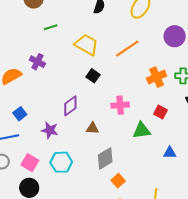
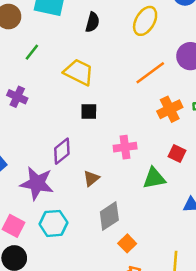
green line: (51, 27) -> (32, 52), turned -32
orange line: (127, 49) -> (150, 73), moved
black square: (93, 76) -> (89, 112), turned -32
brown triangle: (92, 128) -> (91, 178), turned -40
purple star: (50, 130) -> (37, 183), size x1.5

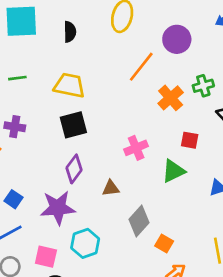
green line: (32, 52) -> (17, 78), turned 60
black square: (89, 112) -> (73, 125), moved, size x1.5
brown triangle: (91, 178) -> (111, 188), turned 48

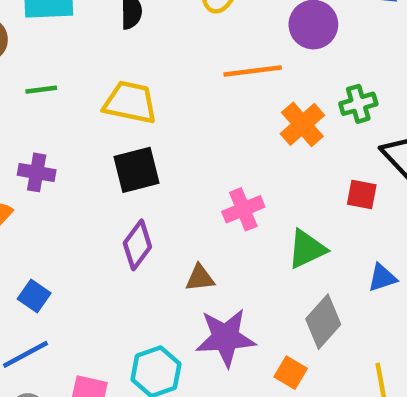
orange line: (141, 67) -> (253, 71), turned 44
red square: (190, 140) -> (362, 194), moved
purple star: (58, 208) -> (226, 338), moved
gray diamond: (139, 221) -> (323, 322), moved

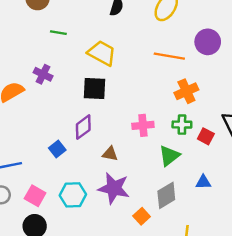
green cross: (358, 104) -> (182, 125), moved
green triangle: (307, 249) -> (169, 156), turned -30
blue square: (34, 296) -> (57, 149), moved

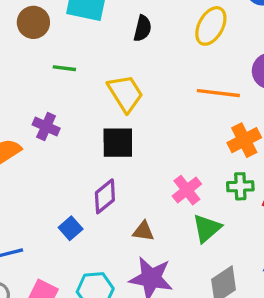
yellow trapezoid: (102, 53) -> (125, 93), turned 32
pink cross: (143, 125) -> (187, 190), turned -30
green triangle: (169, 156) -> (207, 228), moved

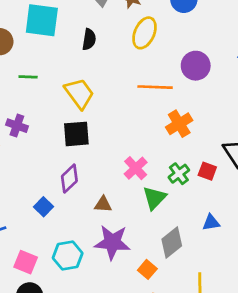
green cross: (240, 186) -> (179, 174), moved, turned -30

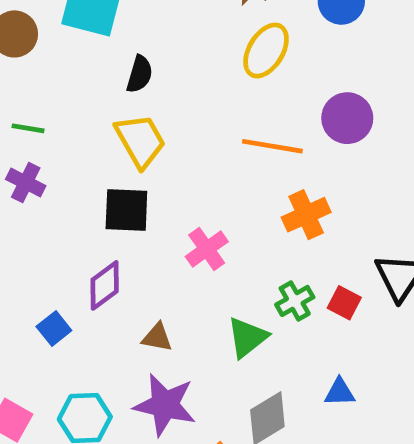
black semicircle: (89, 39) -> (140, 74), moved
green line: (28, 77) -> (28, 128), moved
pink cross: (136, 168) -> (207, 249), moved

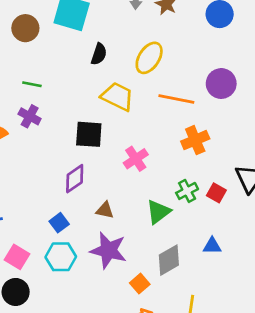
yellow ellipse: (266, 51) -> (149, 58), moved
yellow trapezoid: (140, 141) -> (117, 97), moved, turned -36
blue square: (54, 329) -> (59, 223), moved

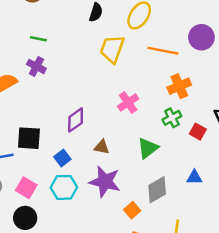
yellow trapezoid: (117, 97) -> (112, 49), turned -96
black square: (89, 134) -> (29, 138), moved
green cross: (187, 191) -> (172, 118), moved

